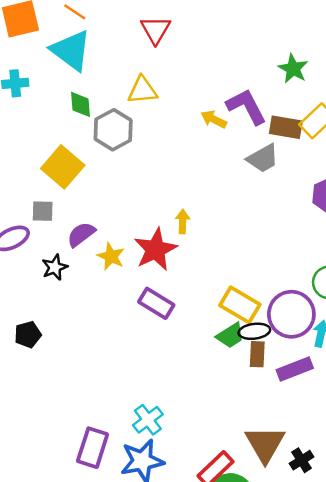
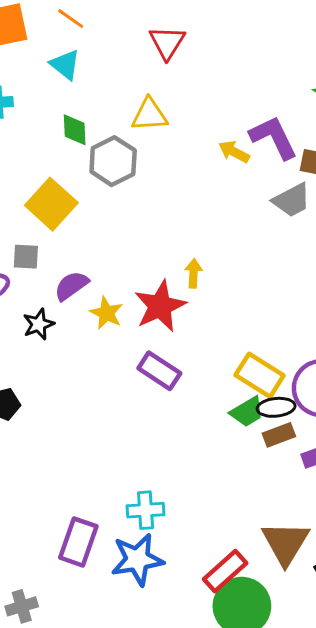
cyan triangle: (71, 50) -> (65, 65), size x0.6
brown rectangle: (257, 354) -> (279, 435), turned 65
cyan cross: (148, 420) -> (146, 510), turned 32

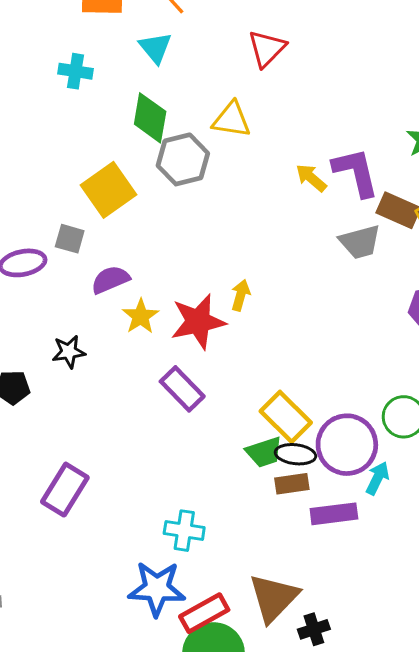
green diamond: (75, 130) -> (150, 118), size x1.4
black star: (39, 324) -> (69, 352), moved
cyan cross: (146, 510) -> (184, 531), moved
purple rectangle: (78, 542) -> (65, 490), moved
blue star: (137, 559) -> (157, 589), moved

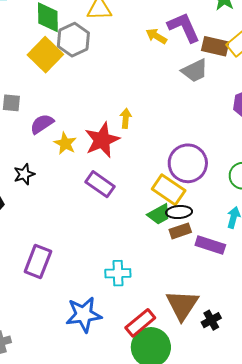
yellow square: (108, 190) -> (45, 55), moved
purple circle: (347, 445) -> (188, 163), moved
purple rectangle: (334, 514) -> (210, 245), turned 36
blue star: (157, 589) -> (84, 315), moved

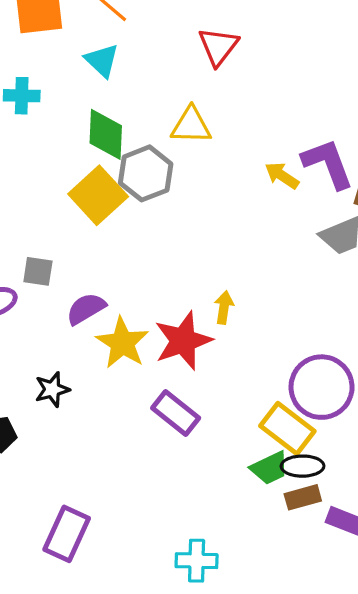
yellow star: (65, 143) -> (122, 343), size x1.4

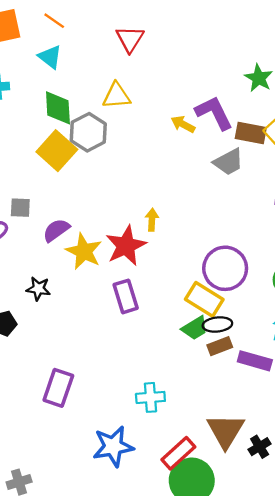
black star: (52, 389) -> (38, 289), turned 30
purple rectangle: (176, 413) -> (126, 296), turned 40

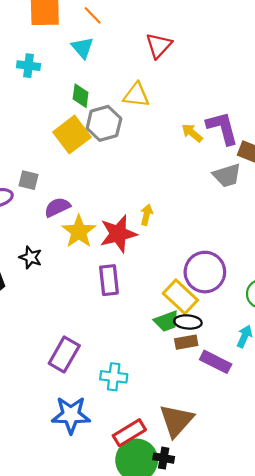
green diamond: (58, 108) -> (81, 96), size x0.7
purple rectangle: (58, 388) -> (64, 354), moved
black cross: (260, 447) -> (164, 458), moved, turned 30

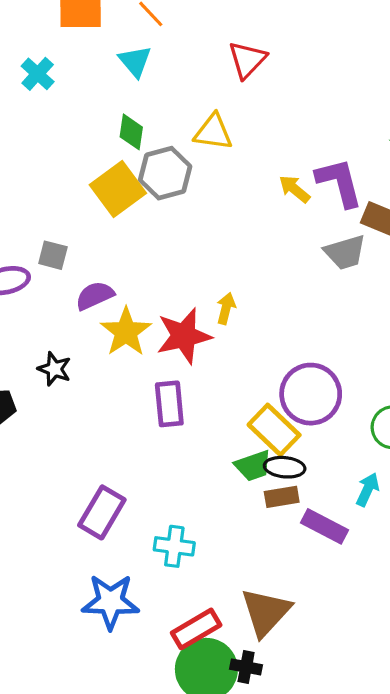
cyan cross: (29, 66) -> (38, 74), moved, turned 35

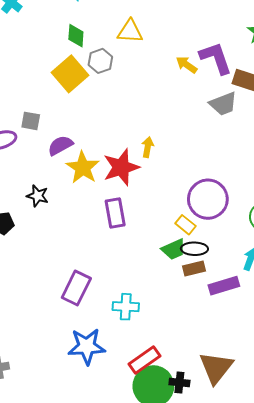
gray hexagon: (165, 173) -> (100, 61), size x0.7
yellow rectangle: (274, 430) -> (186, 225), size x0.6
purple rectangle: (325, 526) -> (224, 286), turned -40
brown triangle: (266, 612) -> (216, 368), moved

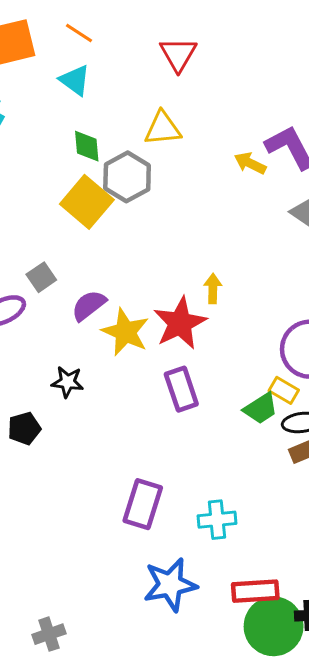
gray hexagon: (100, 61) -> (127, 177), size x1.4
gray square: (31, 121) -> (41, 277), turned -36
green trapezoid: (174, 249) -> (261, 408), moved
red rectangle: (145, 360) -> (255, 591), turned 40

